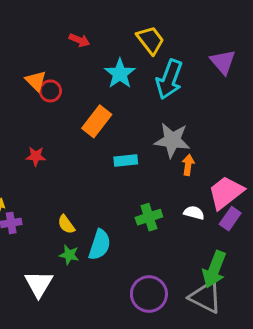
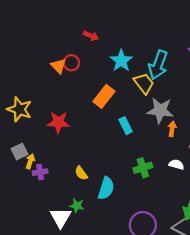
yellow trapezoid: (150, 40) -> (144, 83), moved
red circle: (50, 91) -> (71, 63), moved
red star: (36, 156) -> (58, 122), size x1.5
cyan rectangle: (126, 161) -> (126, 126), turned 70
green star: (69, 255) -> (77, 206), moved

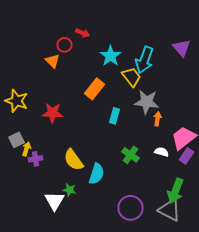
red circle: (71, 63) -> (64, 45), moved
cyan rectangle: (126, 126) -> (114, 116), turned 42
green cross: (143, 168) -> (130, 155), turned -36
yellow semicircle: (81, 173) -> (74, 160), size x1.6

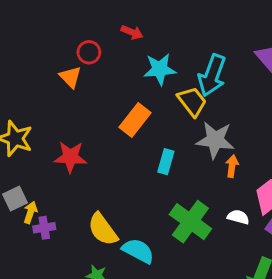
red arrow: (82, 33) -> (132, 32), moved
cyan star: (110, 56) -> (160, 69), turned 30
green cross: (130, 155) -> (190, 222), size x1.5
cyan semicircle: (96, 174) -> (138, 251), turned -80

